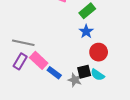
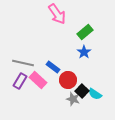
red circle: (99, 52) -> (68, 80), moved
black square: (84, 72) -> (82, 91), turned -32
blue rectangle: (54, 73) -> (53, 67), moved

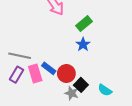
blue rectangle: (53, 67) -> (49, 68), moved
pink rectangle: (38, 80) -> (35, 73), turned 30
cyan semicircle: (95, 94) -> (105, 90), moved

